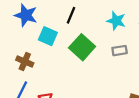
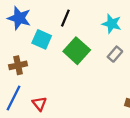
gray rectangle: (120, 51) -> (115, 54), turned -40
brown cross: (25, 62) -> (18, 65), turned -35

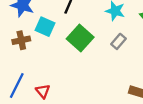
brown cross: (18, 65) -> (21, 40), moved

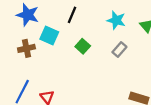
green square: (80, 38) -> (83, 46), size x0.6

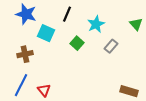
cyan star: (116, 20) -> (96, 24), moved, turned 30
brown cross: (26, 48) -> (25, 54), moved

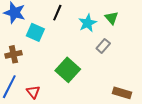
green triangle: (136, 24) -> (112, 18), moved
green square: (77, 43) -> (68, 70), moved, size x1.6

